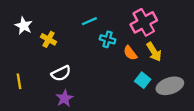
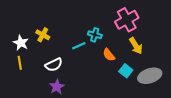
cyan line: (89, 21) -> (79, 46), moved
white star: (24, 26) -> (21, 43), moved
orange semicircle: (130, 53) -> (109, 55), moved
yellow line: (19, 81) -> (20, 63), moved

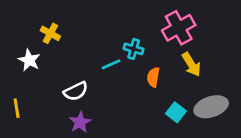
yellow cross: (43, 35) -> (50, 33), moved
orange semicircle: (109, 55) -> (153, 77), turned 48
yellow line: (20, 63) -> (17, 108), moved
cyan square: (126, 71) -> (176, 112), moved

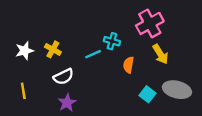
yellow cross: (50, 33) -> (53, 49), moved
white star: (29, 60) -> (24, 51), turned 30
gray ellipse: (211, 107) -> (177, 90), turned 32
yellow line: (17, 108) -> (23, 91), moved

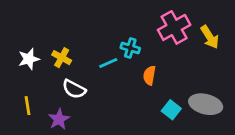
yellow arrow: (160, 54) -> (210, 37), moved
white semicircle: (64, 77) -> (74, 89), turned 54
purple star: (67, 103) -> (59, 119), moved

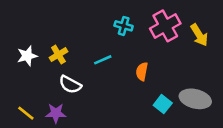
cyan cross: (130, 48) -> (124, 26), moved
yellow cross: (62, 58) -> (58, 55), turned 30
yellow line: (27, 106) -> (26, 113), moved, turned -42
purple star: (59, 119) -> (56, 113), turned 30

